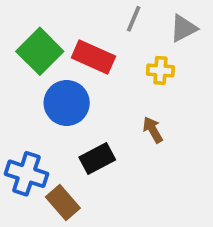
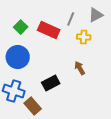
gray line: (134, 19) -> (71, 19), moved
green square: (40, 51) -> (21, 27), size x0.6
blue circle: (67, 103) -> (18, 57), moved

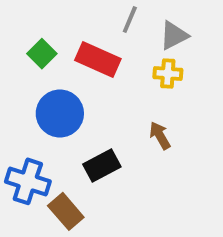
gray triangle: (96, 15) -> (174, 36), moved
gray line: (71, 19) -> (130, 20), moved
blue circle: (18, 57) -> (60, 114), moved

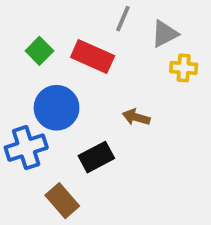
yellow cross: (168, 74) -> (184, 68), moved
brown arrow: (160, 135) -> (136, 117), moved, turned -44
blue cross: (28, 181) -> (26, 148), moved, turned -36

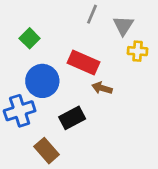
gray triangle: (165, 34) -> (123, 26), turned -30
red rectangle: (93, 57) -> (84, 62), moved

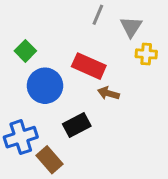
green square: (30, 38) -> (25, 51), moved
blue cross: (20, 111) -> (21, 137), moved

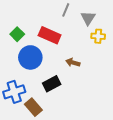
red rectangle: (89, 66) -> (50, 35), moved

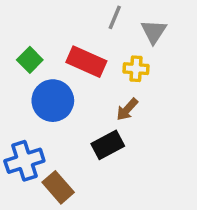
yellow cross: (98, 36) -> (136, 69), moved
brown arrow: (73, 63) -> (127, 109), turned -64
black rectangle: (52, 84) -> (108, 145), moved

